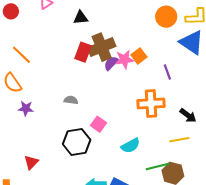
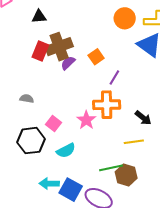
pink star: (124, 59) -> (86, 120), moved, turned -30
purple line: (167, 72) -> (114, 77), moved, turned 49
cyan semicircle: (131, 146) -> (66, 150), moved

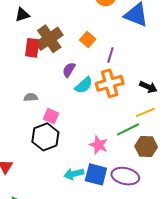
purple semicircle: (68, 63) -> (69, 70), moved
pink star: (86, 120) -> (99, 145), moved
pink square: (54, 124) -> (51, 116), moved
cyan semicircle: (66, 150) -> (84, 85), moved
green line: (111, 168) -> (128, 129), moved

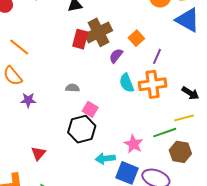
purple semicircle: (69, 70) -> (116, 56), moved
cyan semicircle: (84, 85) -> (127, 83), turned 102
cyan arrow: (74, 174) -> (105, 159), moved

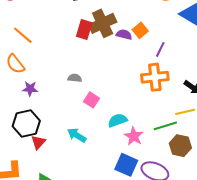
purple semicircle: (116, 56) -> (124, 35), moved, turned 63
cyan semicircle: (127, 83) -> (118, 120), moved, turned 90
black hexagon: (82, 129) -> (26, 124), moved
cyan arrow: (105, 159) -> (77, 135), moved, turned 36

